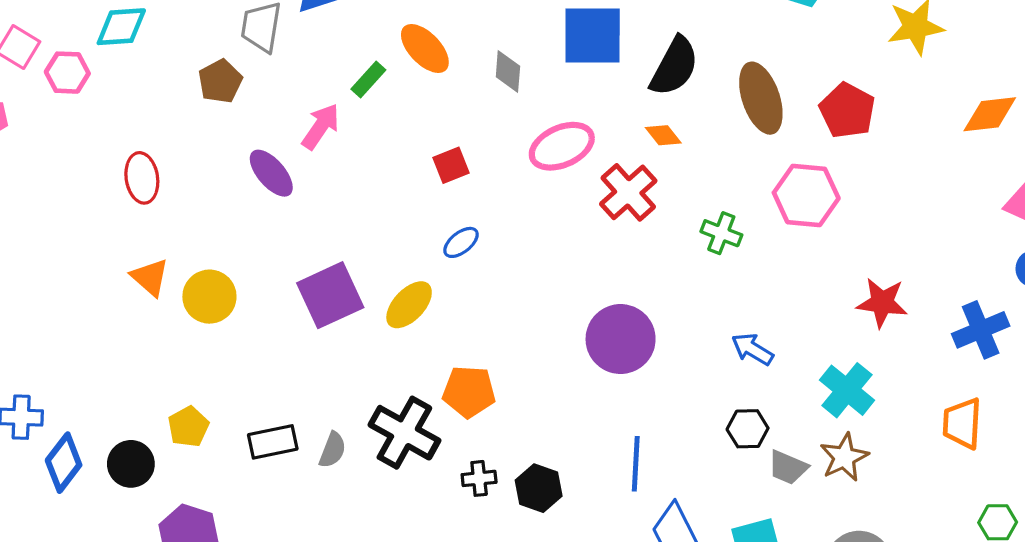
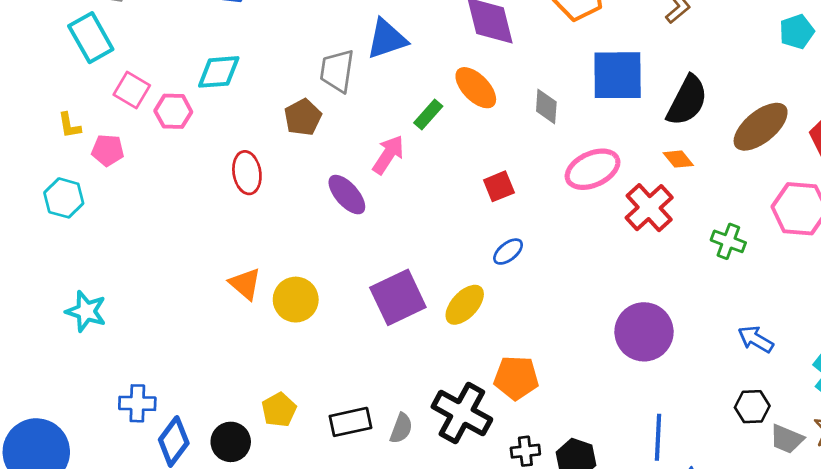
brown ellipse: (761, 98) -> (761, 127), turned 70
red ellipse: (142, 178) -> (247, 173), moved

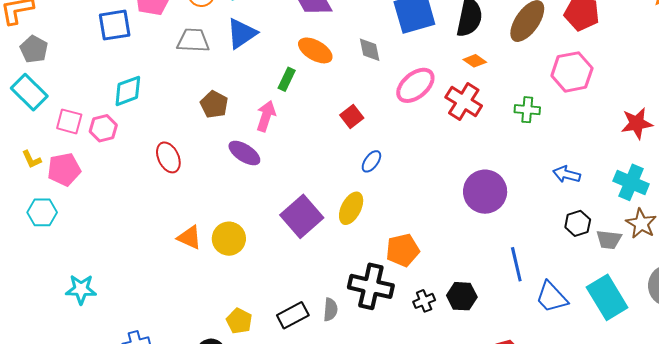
gray trapezoid: (337, 71) -> (193, 40), moved, turned 100
brown pentagon: (303, 117) -> (214, 104), moved
pink pentagon: (108, 150) -> (64, 169), size x1.4

